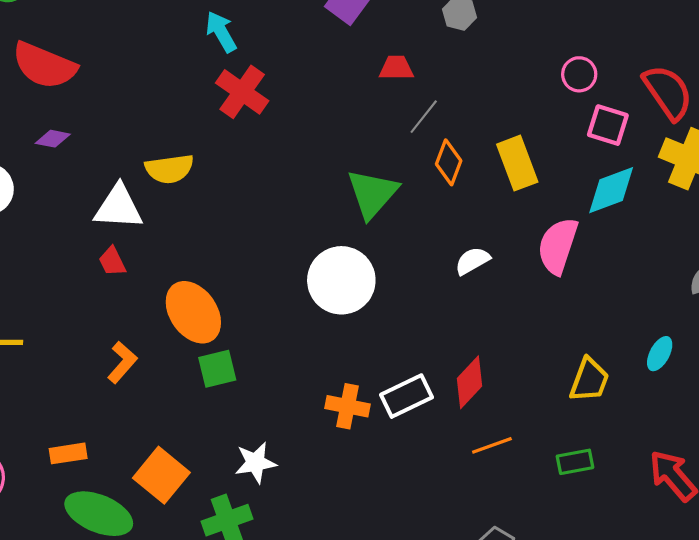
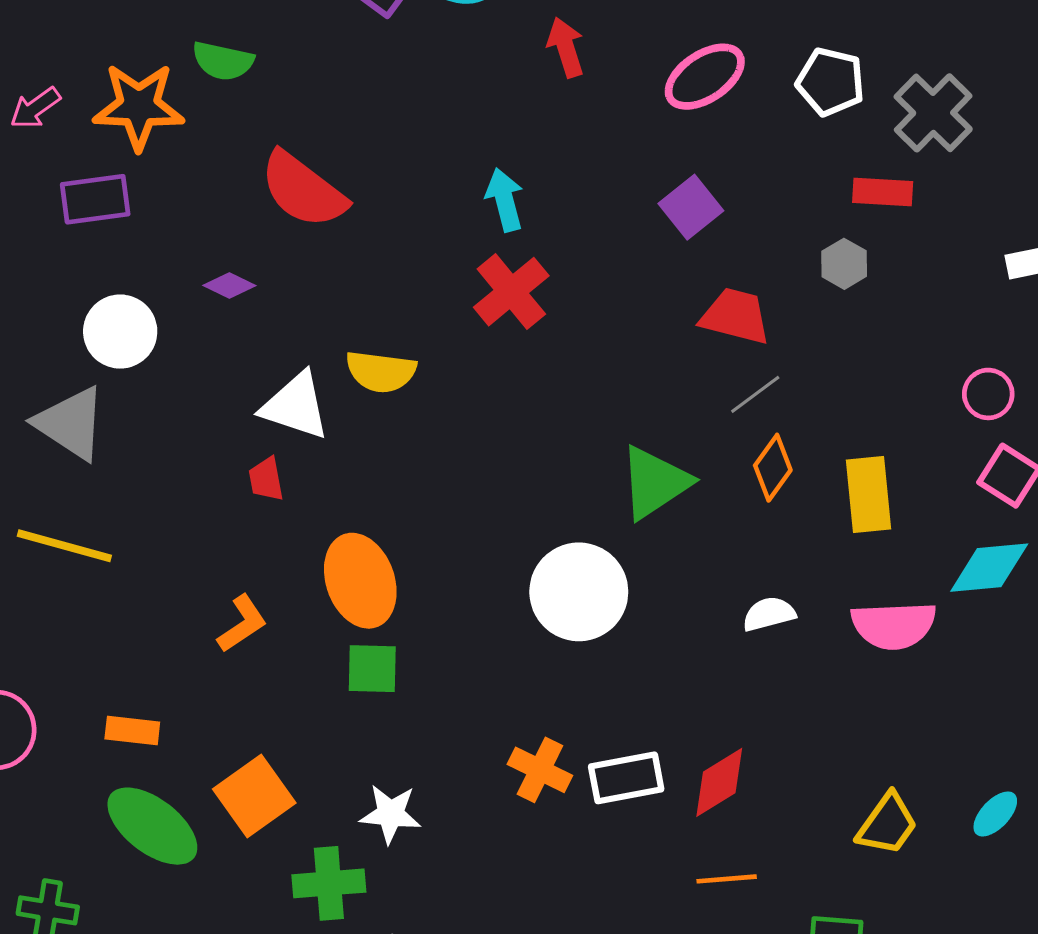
red semicircle: (44, 65) -> (303, 190), moved
red trapezoid: (396, 68) -> (735, 316), size x1.4
pink semicircle: (558, 246) -> (894, 625), turned -126

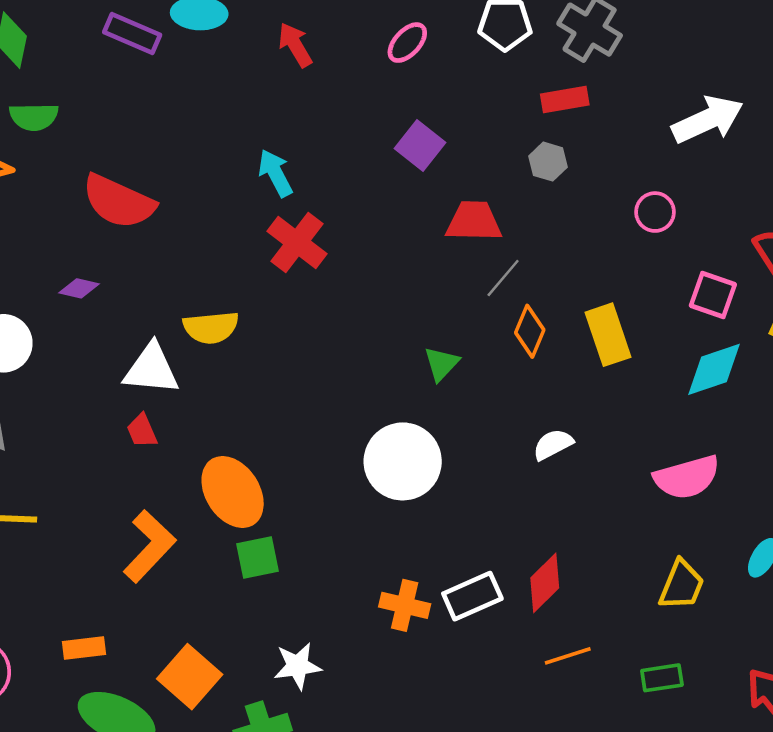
pink ellipse: (705, 77) -> (407, 43), size x0.7
pink circle: (988, 394) -> (655, 212), moved
green triangle: (655, 483) -> (441, 364), size x0.6
orange L-shape: (242, 624) -> (149, 546), size x1.5
pink semicircle: (894, 625) -> (687, 477), moved

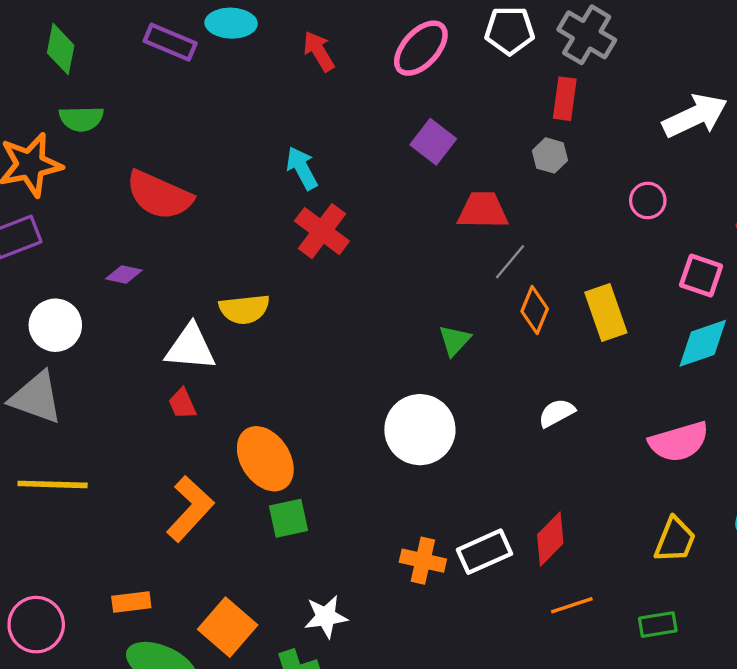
pink ellipse: (407, 43) -> (421, 48), size x1.5
red rectangle: (565, 99) -> (565, 99), turned -72

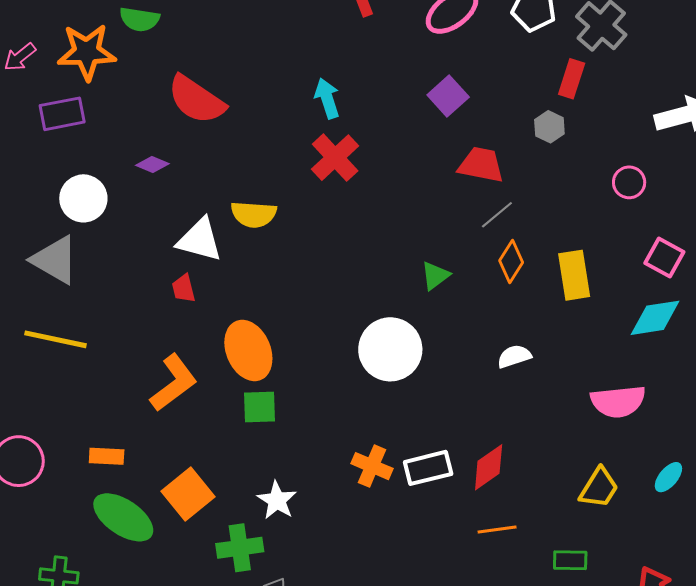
white star: (326, 617) -> (277, 500), turned 30

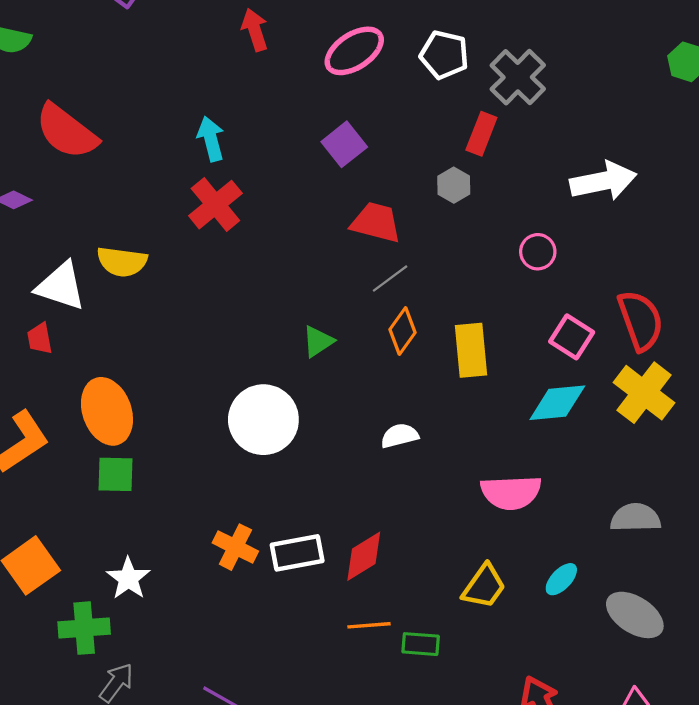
green rectangle: (570, 560) -> (421, 644), moved

